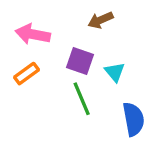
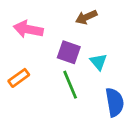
orange rectangle: (26, 74) -> (19, 78), moved

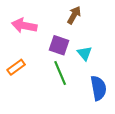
brown arrow: (86, 17) -> (74, 15), turned 144

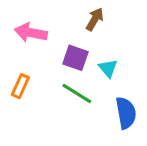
orange rectangle: (16, 67) -> (20, 86), turned -30
green line: (60, 73) -> (77, 94), turned -35

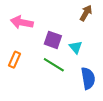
brown arrow: (95, 19) -> (86, 13), moved

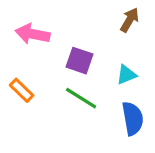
cyan triangle: (76, 47) -> (126, 75), moved, turned 48
orange rectangle: (14, 60) -> (22, 90), turned -70

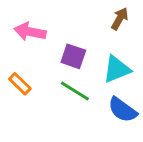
cyan triangle: (126, 75) -> (117, 69), size x1.5
blue semicircle: (133, 118) -> (123, 110), turned 136

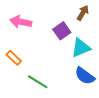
purple square: (73, 56) -> (62, 31), moved, turned 36
green line: (75, 91) -> (38, 82), moved

